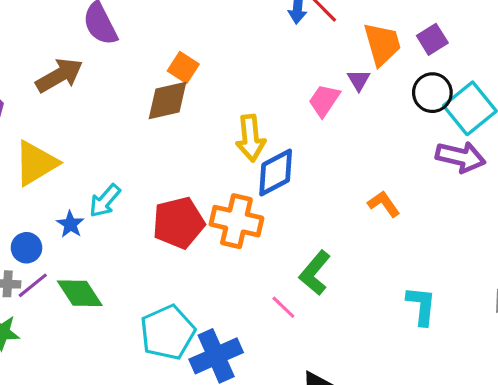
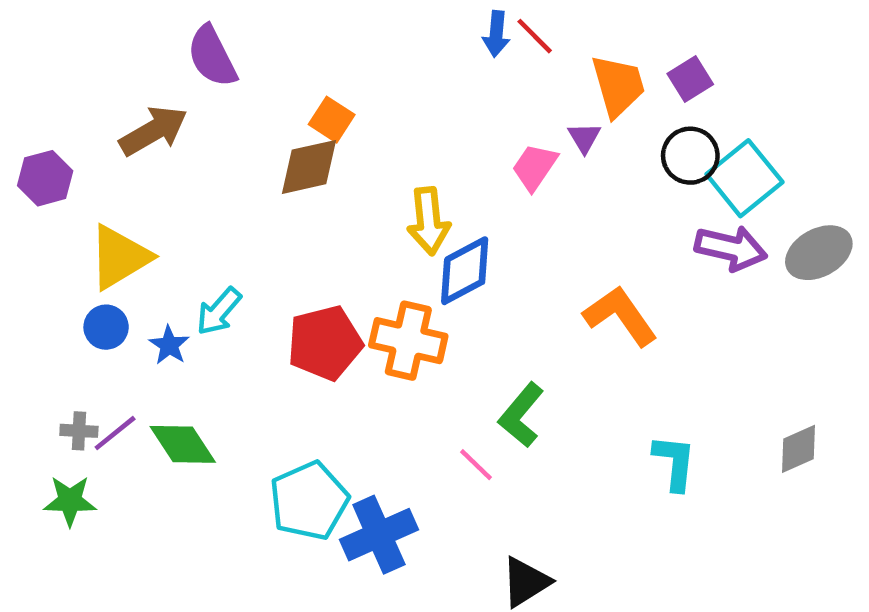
orange L-shape: (384, 204) -> (620, 316), size x1.6
blue circle: (26, 248) -> (106, 327), moved

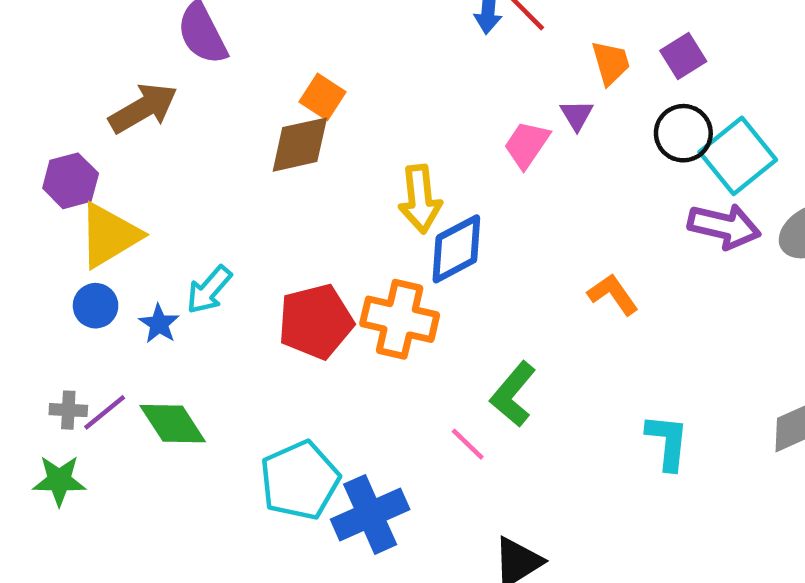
orange trapezoid: (618, 86) -> (611, 63), size x0.7
purple hexagon: (45, 178) -> (71, 181), moved
orange L-shape: (620, 316) -> (613, 294), size x0.7

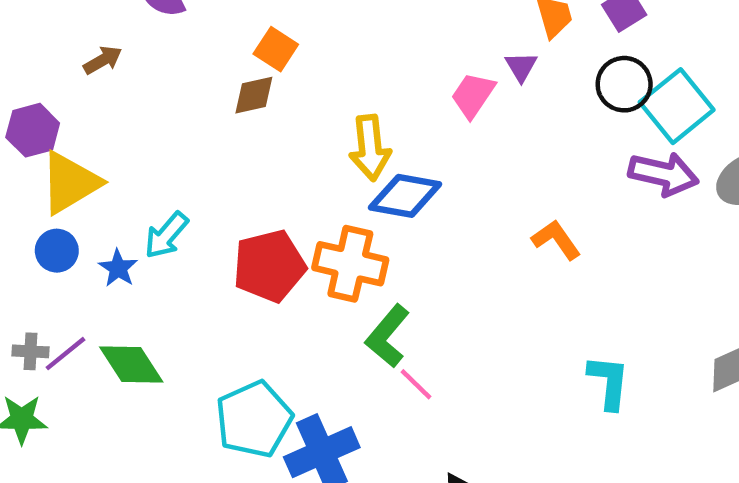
brown arrow: (143, 108) -> (103, 60), size x0.6
brown diamond: (300, 145) -> (254, 95), size x0.7
blue diamond: (456, 249) -> (405, 196), turned 38
green L-shape: (513, 394) -> (388, 336), moved

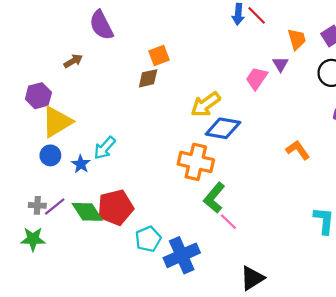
orange square: (276, 49) -> (159, 56), turned 36
yellow arrow: (370, 148) -> (206, 104), turned 60
red pentagon: (269, 266) -> (116, 208), moved
cyan pentagon: (254, 419) -> (148, 239), size x0.7

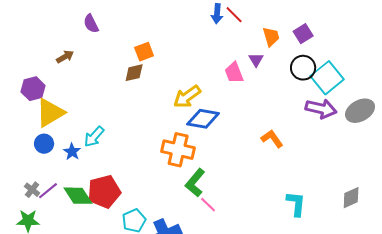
purple semicircle: (101, 25) -> (91, 24), size x0.7
pink trapezoid: (257, 78) -> (234, 73), turned -55
gray cross: (37, 205) -> (32, 190), turned 35

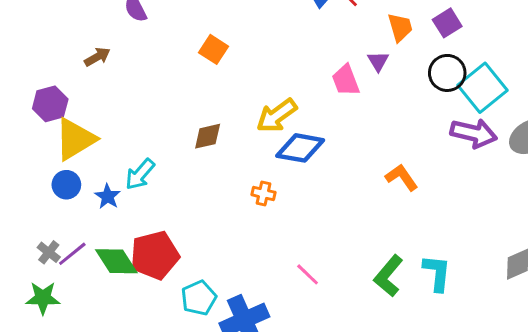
orange square: (144, 52) -> (213, 49), turned -36
brown diamond: (134, 73) -> (208, 136), moved
orange cross: (178, 150) -> (263, 194), size x0.5
green L-shape: (195, 183) -> (388, 276), moved

